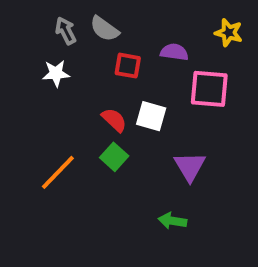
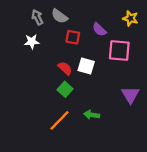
purple semicircle: (174, 52) -> (99, 29), turned -144
purple triangle: (190, 166) -> (130, 95), moved
orange line: (58, 172) -> (59, 120), moved
green arrow: (172, 221) -> (92, 115), moved

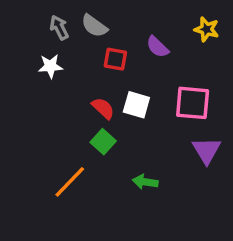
pink square: (119, 51) -> (193, 103), moved
orange line: (59, 120) -> (70, 182), moved

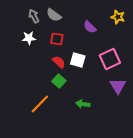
red square: (115, 59) -> (57, 39), moved
pink square: (193, 103) -> (110, 59), turned -30

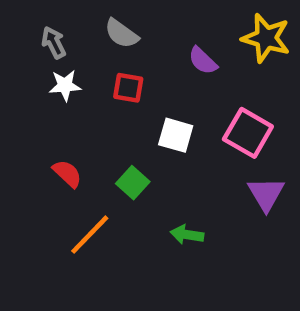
gray arrow: (34, 16) -> (54, 43), moved
yellow star: (118, 17) -> (266, 38), size x1.5
pink square: (110, 59) -> (248, 133), turned -35
red semicircle: (59, 62) -> (67, 174), moved

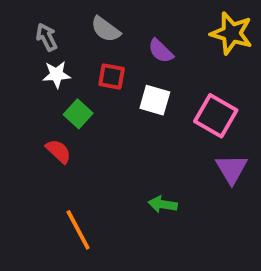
purple semicircle: (203, 61) -> (161, 51), moved
white square: (176, 135) -> (155, 100), moved
green square: (133, 183) -> (78, 114), moved
orange line: (90, 235) -> (78, 230), moved, turned -72

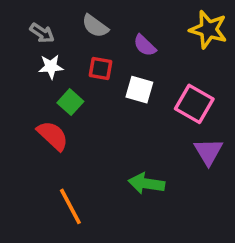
gray arrow: (47, 37) -> (42, 33), turned 150
red semicircle: (58, 151) -> (53, 136), size x1.4
green arrow: (163, 204) -> (146, 183), size x1.4

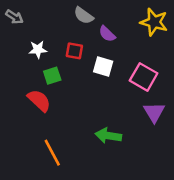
gray semicircle: (95, 26) -> (84, 16), moved
gray arrow: (42, 33) -> (14, 17), moved
green square: (70, 102) -> (52, 76), turned 30

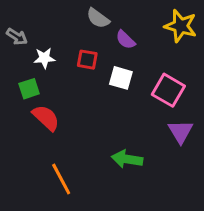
gray arrow: (14, 17) -> (17, 37), moved
green square: (52, 76) -> (29, 89), moved

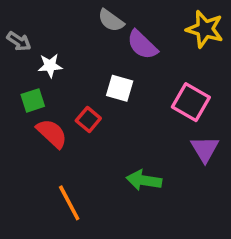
purple semicircle: (126, 40) -> (142, 45), size x1.4
red square: (87, 60) -> (88, 120), moved, turned 30
white square: (121, 78) -> (120, 88), moved

